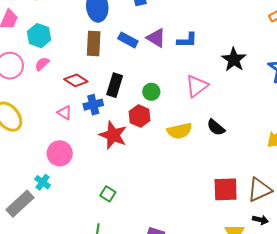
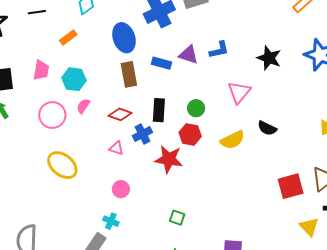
pink circle: (60, 153) -> (121, 189), size x0.7

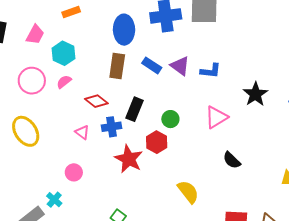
yellow semicircle: (233, 140) -> (188, 192), moved, turned -120

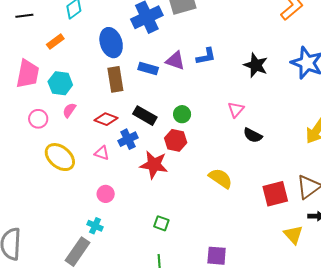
pink trapezoid: (35, 35) -> (28, 74), size x1.4
pink circle: (32, 81) -> (38, 119), size x0.7
black rectangle: (135, 109) -> (145, 116), turned -65
pink triangle: (216, 117) -> (236, 109), moved, size x0.7
yellow ellipse: (26, 131) -> (60, 157), moved

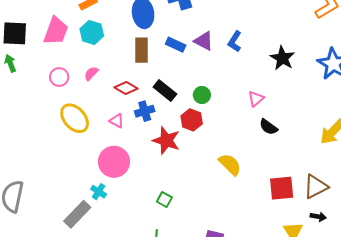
blue L-shape: (206, 56) -> (235, 41), turned 125
cyan hexagon: (60, 83) -> (92, 32), moved
pink circle: (106, 194) -> (114, 162), size x1.8

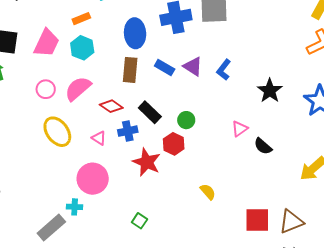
pink semicircle: (91, 73) -> (78, 89), size x1.8
black semicircle: (268, 127) -> (263, 146), moved
yellow semicircle: (230, 164) -> (208, 192), size x0.7
cyan cross: (99, 192) -> (75, 207), turned -35

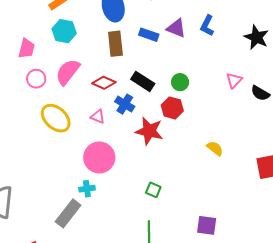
pink trapezoid: (47, 43) -> (27, 48), moved, size x0.7
blue cross: (128, 131) -> (125, 104), turned -36

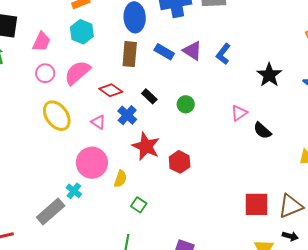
black rectangle: (143, 81) -> (149, 96), size x0.7
red hexagon: (172, 108) -> (180, 162), moved
yellow semicircle: (215, 148) -> (120, 179), moved, turned 60
cyan cross: (87, 189) -> (74, 191), turned 35

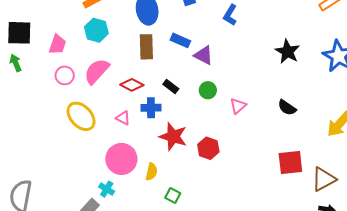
purple triangle: (192, 51) -> (204, 55), moved
blue L-shape: (223, 54) -> (230, 15), moved
pink triangle: (239, 113) -> (238, 106), moved
blue cross: (127, 115) -> (151, 108), turned -36
red square: (256, 204) -> (290, 163), moved

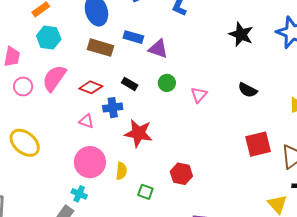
brown rectangle: (146, 47) -> (100, 48), turned -65
yellow ellipse: (81, 116) -> (25, 143), moved
red hexagon: (208, 148) -> (181, 174), moved

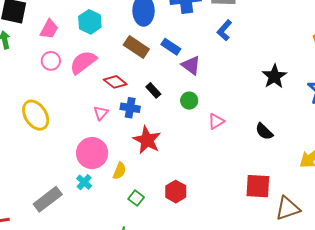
pink triangle: (86, 121) -> (101, 113), turned 35
cyan cross: (79, 194) -> (84, 182), moved

